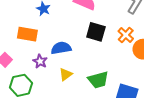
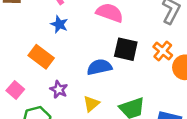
orange rectangle: (27, 34) -> (41, 57), turned 30
blue semicircle: (61, 48) -> (99, 67), moved

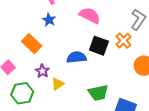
orange cross: (163, 51) -> (123, 41), moved
yellow triangle: (91, 104) -> (58, 84), moved

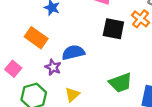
blue semicircle: (76, 57) -> (73, 52), moved
yellow triangle: (58, 84) -> (72, 95), moved

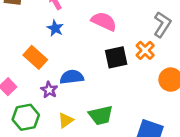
black square: (113, 29) -> (116, 57), turned -30
green trapezoid: (120, 83) -> (101, 115), moved

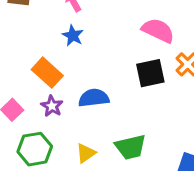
pink semicircle: (104, 21) -> (158, 30), moved
purple star: (49, 90) -> (52, 106), moved

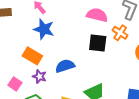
blue star: (73, 36) -> (44, 29), size x1.5
black square: (150, 73) -> (98, 43), turned 30

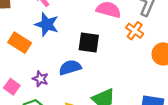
black square: (98, 43) -> (89, 43), moved
orange rectangle: (32, 56) -> (20, 43), moved

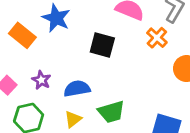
blue semicircle: (70, 67) -> (77, 89), moved

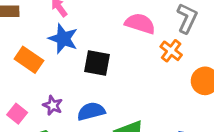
black square: (102, 45) -> (97, 63), moved

